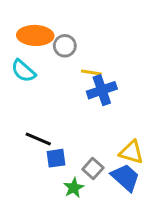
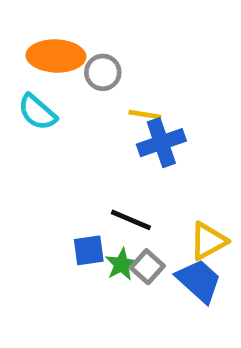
black line: (38, 139) -> (131, 220), moved
yellow triangle: (131, 152) -> (208, 241), turned -45
green star: (74, 188) -> (122, 264), moved

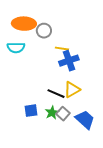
cyan semicircle: (37, 112) -> (16, 48), turned -42
yellow triangle: (208, 241) -> (72, 90), moved
blue square: (89, 250) -> (31, 111), moved

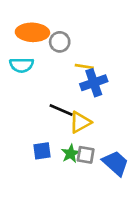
yellow triangle: (72, 90) -> (80, 122), moved
black line: (56, 94) -> (61, 110), moved
gray square: (63, 114) -> (86, 155), turned -32

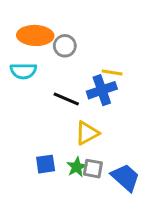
yellow line: (84, 66) -> (112, 72), moved
black line: (61, 110) -> (66, 99), moved

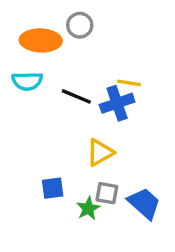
gray circle: (65, 46) -> (80, 25), moved
black line: (66, 99) -> (76, 96), moved
green star: (77, 167) -> (88, 208), moved

